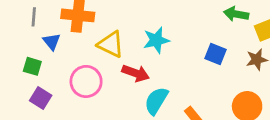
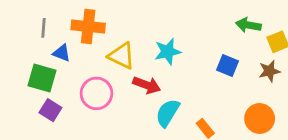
blue triangle: (52, 42) -> (62, 53), turned -30
green square: (32, 66) -> (42, 78), size x1.5

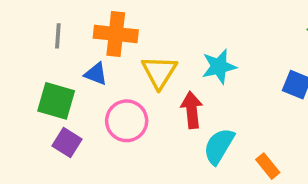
blue triangle: (62, 53) -> (96, 74), moved
yellow triangle: (122, 56) -> (159, 72), turned 36
red arrow: (147, 85) -> (192, 110), turned -116

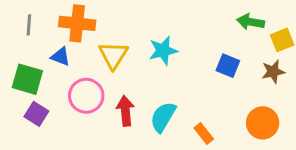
red arrow: (192, 110) -> (125, 111), moved

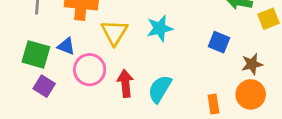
blue triangle: (61, 57) -> (66, 46), moved
brown star: (273, 72) -> (252, 64), moved
orange rectangle: (204, 133) -> (213, 104), moved, turned 30

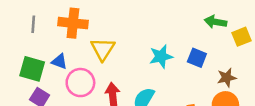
cyan star: (160, 28) -> (161, 57), moved

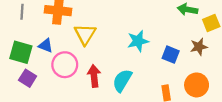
blue square: (197, 58) -> (171, 55), moved
brown star: (227, 78) -> (199, 47), moved

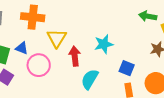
blue square: (171, 55) -> (127, 68), moved
red arrow: (94, 76) -> (75, 56), moved

